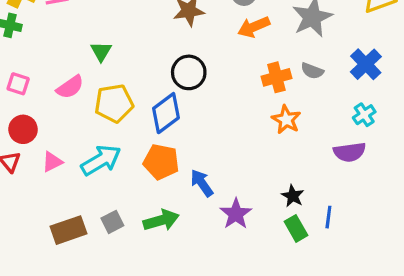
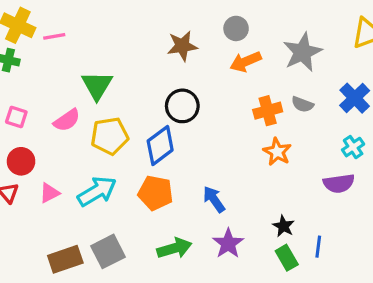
green triangle: (101, 51) -> (97, 85), size x1.5
blue arrow: (202, 183) -> (214, 199), moved
green arrow: (161, 220) -> (174, 248), moved
gray square: (112, 222) -> (108, 251), size x1.5

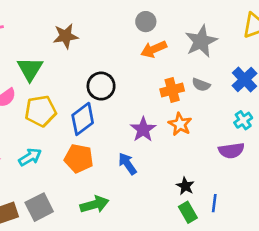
brown star: (182, 46) -> (66, 36), moved
cyan arrow: (97, 191) -> (30, 157), size x0.7
purple star: (228, 243) -> (143, 129), moved

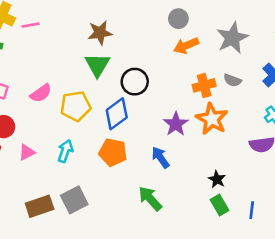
green triangle: (30, 69) -> (97, 65), moved
orange star: (180, 124) -> (212, 119), size x1.4
cyan arrow: (30, 157) -> (65, 151), turned -40
blue line: (214, 203) -> (252, 210), moved
green arrow: (94, 204) -> (150, 199), moved, turned -116

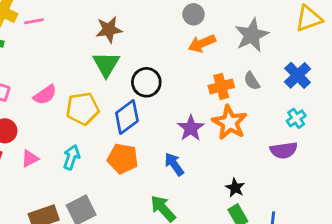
gray semicircle: (232, 80) -> (252, 81), turned 36

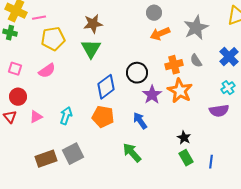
black circle: (146, 82) -> (137, 73), moved
yellow pentagon: (83, 109) -> (53, 39), moved

